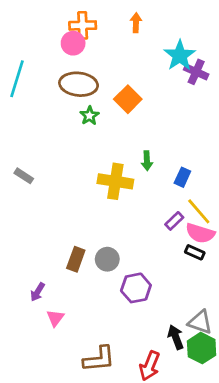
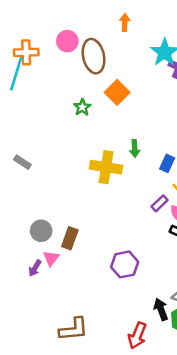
orange cross: (83, 25) -> (26, 52), moved
brown ellipse: (79, 84) -> (94, 56), moved, turned 72
gray circle: (107, 259) -> (41, 231), moved
pink triangle: (55, 318) -> (51, 258), moved
brown L-shape: (99, 359) -> (74, 329), moved

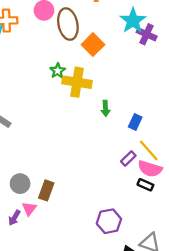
orange square: (117, 92) -> (93, 45), moved
yellow cross: (106, 167) -> (77, 82), moved
purple hexagon: (125, 264) -> (109, 221), moved

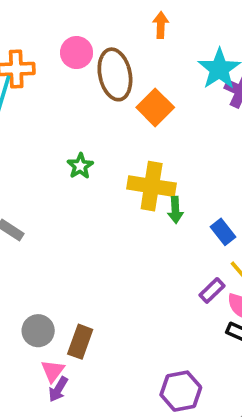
green star: (58, 71) -> (80, 166), moved
yellow cross: (77, 82) -> (152, 186), moved
blue rectangle: (135, 122) -> (223, 232), turned -63
purple arrow: (14, 218) -> (58, 389), moved

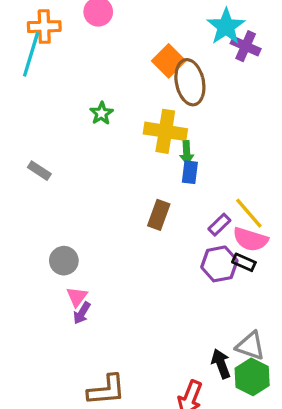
brown ellipse: (115, 74) -> (190, 82), moved
blue rectangle: (223, 232) -> (190, 172), moved, turned 45
brown rectangle: (80, 342) -> (159, 215), moved
purple hexagon: (181, 391) -> (219, 264), moved

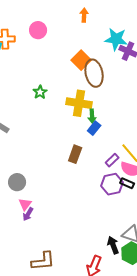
cyan star: (226, 27) -> (116, 39), turned -30
blue rectangle: (190, 172) -> (94, 128), turned 32

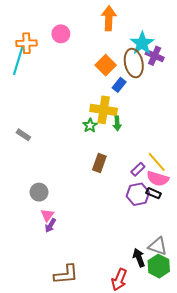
orange arrow: (84, 15) -> (109, 18), size x1.6
cyan star: (116, 39) -> (142, 43), turned 30
brown ellipse: (94, 73) -> (134, 63), moved
green star: (40, 92) -> (90, 125), moved
blue rectangle: (94, 128) -> (119, 85), moved

